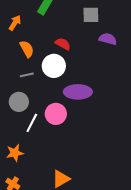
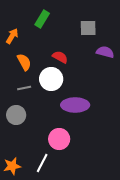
pink circle: (56, 114) -> (59, 139), moved
white line: (32, 123) -> (42, 163), moved

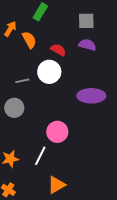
purple semicircle: (105, 52) -> (87, 45), moved
orange semicircle: (24, 62) -> (29, 40), moved
purple ellipse: (75, 105) -> (91, 96), moved

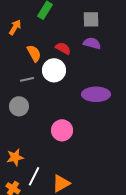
orange semicircle: (29, 40) -> (34, 53), moved
white line: (40, 156) -> (34, 176), moved

